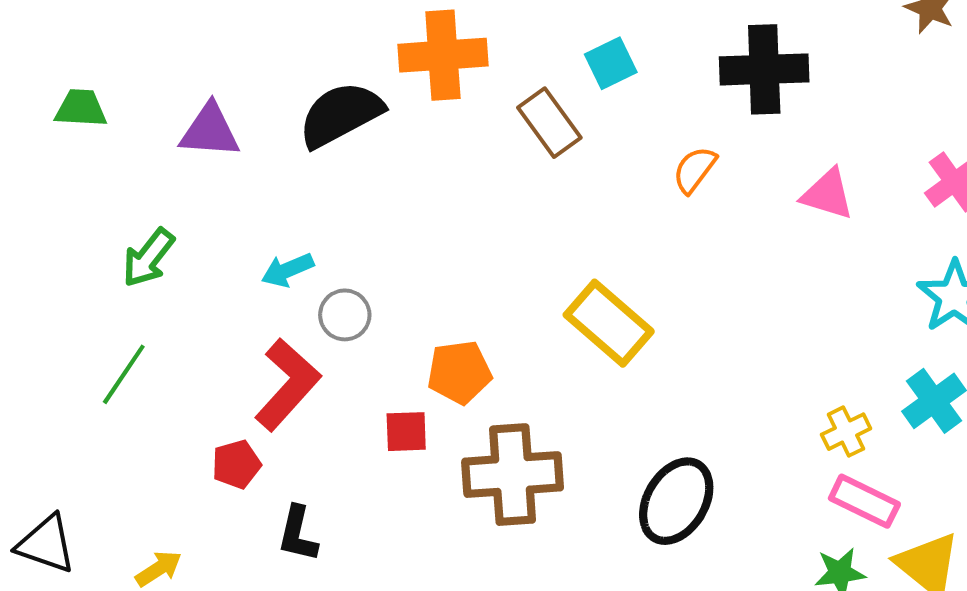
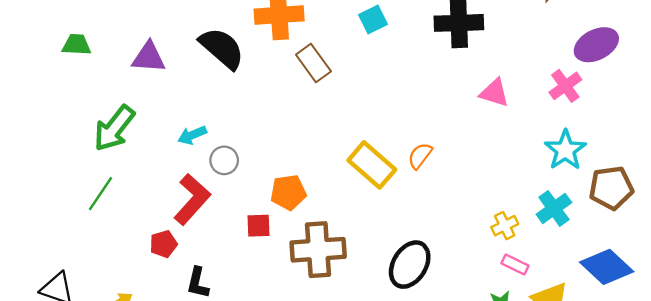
black semicircle: (341, 114) -> (222, 48), turned 69
brown rectangle: (549, 123) -> (313, 63), moved
orange semicircle: (695, 170) -> (420, 156), moved
green arrow: (148, 258) -> (114, 128), size x1.4
pink rectangle: (864, 501) -> (515, 265), size x0.7

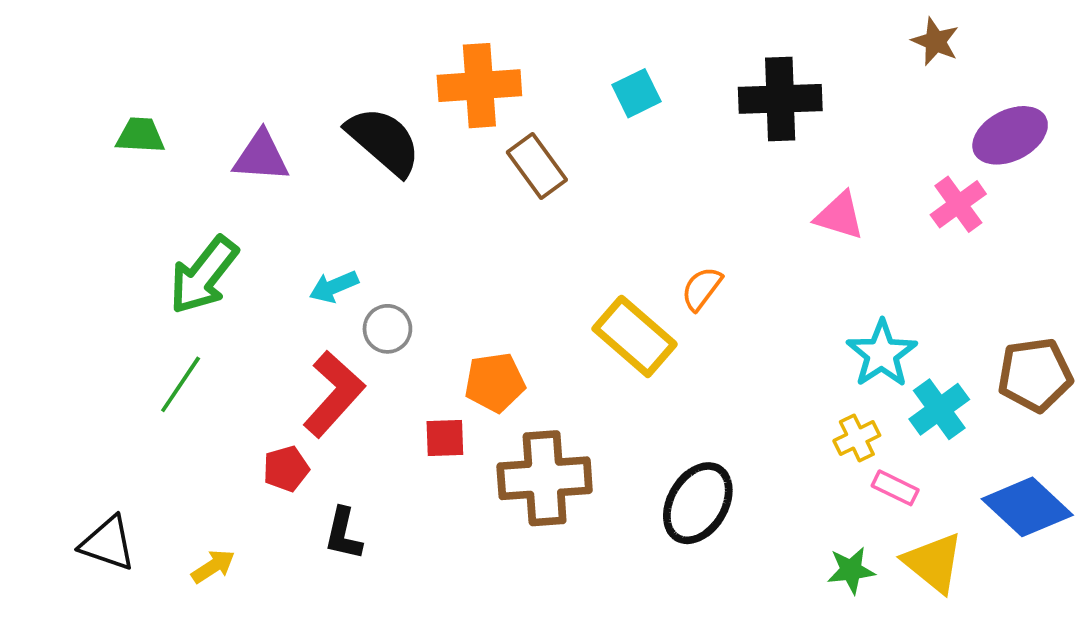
cyan star: (565, 150) -> (882, 354), moved
orange semicircle: (420, 156) -> (702, 289), moved
pink rectangle: (515, 265) -> (895, 488), moved

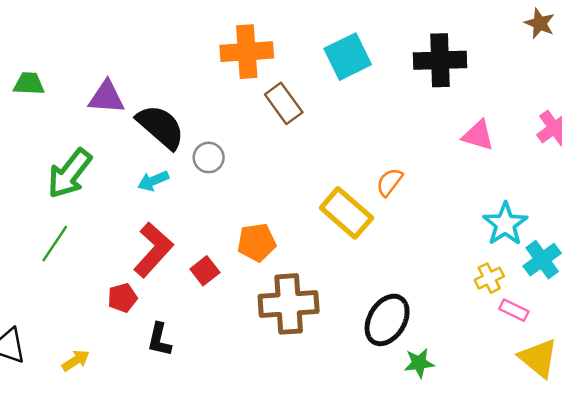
cyan square: (637, 93) -> (348, 57), size x1.5
black semicircle: (384, 141) -> (161, 127), moved
gray circle: (387, 329) -> (209, 157), moved
red square: (445, 438) -> (205, 271), moved, turned -36
green star: (851, 570) -> (419, 363), moved

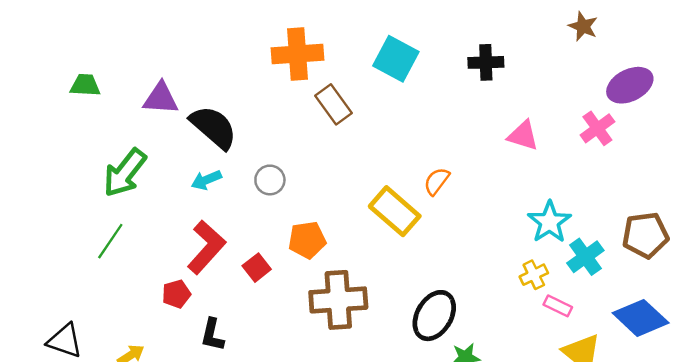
cyan square: (348, 57) -> (396, 59), turned -36
black cross: (440, 60) -> (486, 62), size x0.7
gray circle: (209, 157) -> (270, 180), moved

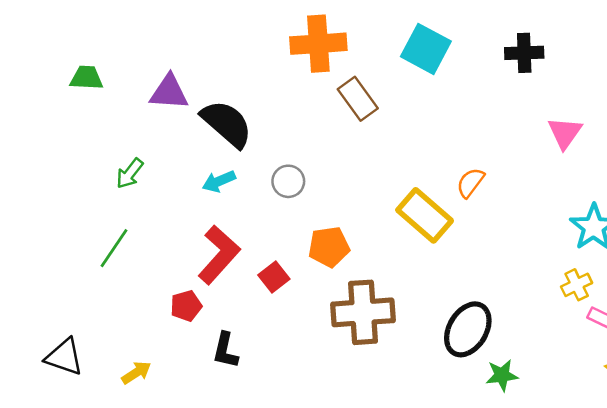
pink triangle: (523, 136) -> (565, 133), turned 48
green arrow: (125, 173) -> (130, 173), size x0.6

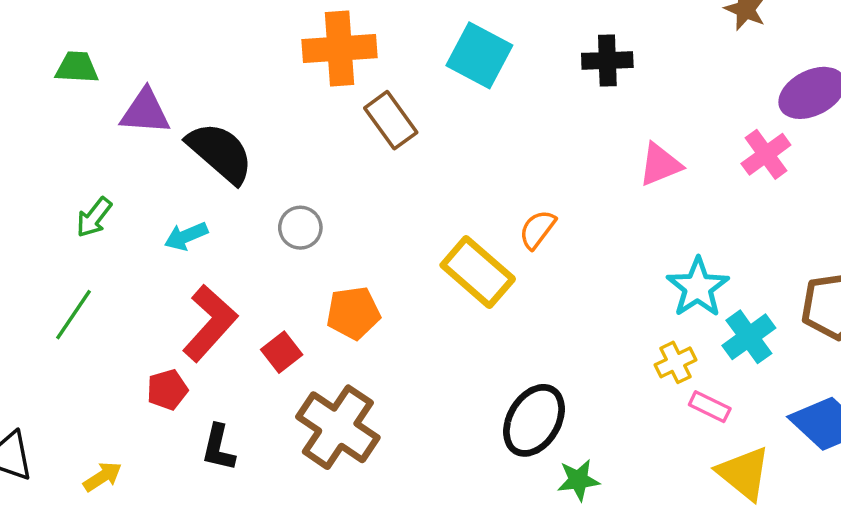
green trapezoid: (86, 78) -> (77, 67), moved
pink triangle: (565, 133) -> (660, 165), turned 33
cyan arrow: (219, 181) -> (186, 236), moved
brown cross: (363, 312) -> (338, 427), moved, turned 38

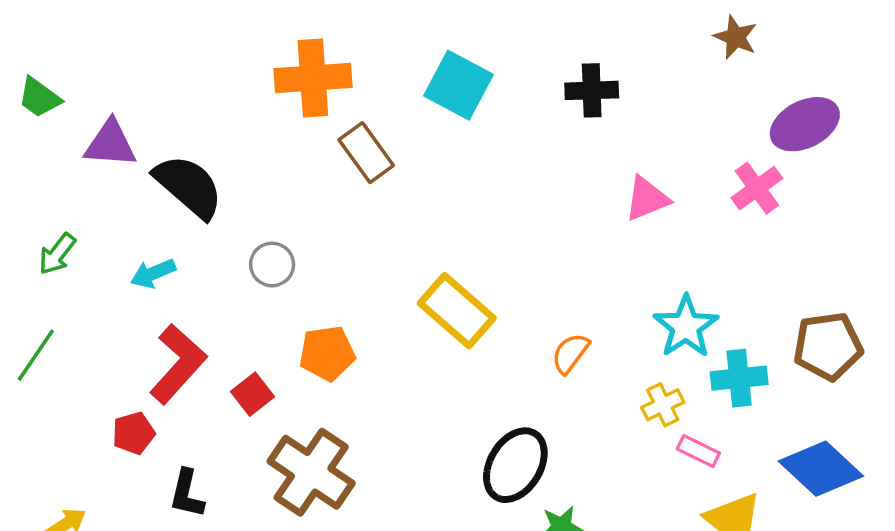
green trapezoid: (77, 67) -> (39, 98), turned -147
orange semicircle: (537, 229) -> (570, 353), moved
cyan cross: (749, 337) -> (739, 378), turned 30

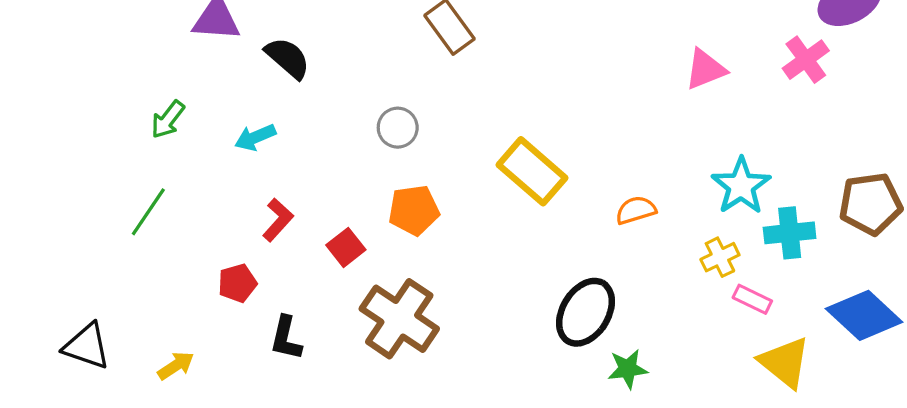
black semicircle: (189, 186) -> (288, 58), size x0.7
gray circle: (272, 264) -> (398, 128), moved
orange semicircle: (570, 353) -> (636, 210), turned 36
red L-shape: (178, 364) -> (278, 220), size x0.6

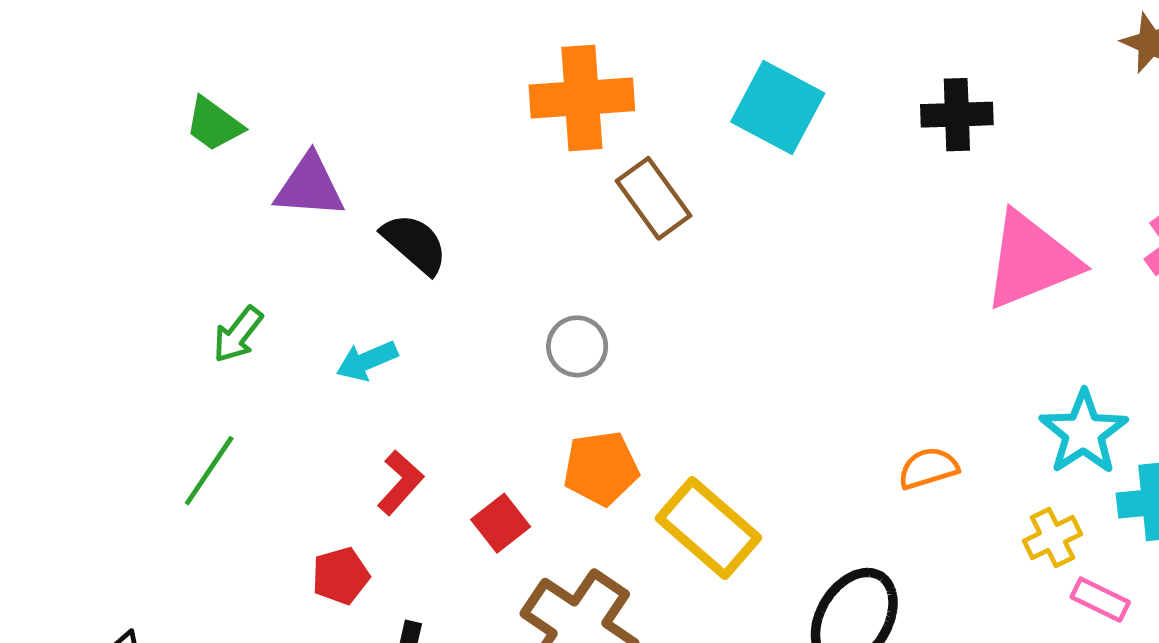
pink triangle: (705, 69) -> (1031, 260), size x1.6
yellow rectangle: (532, 171) -> (708, 528), moved

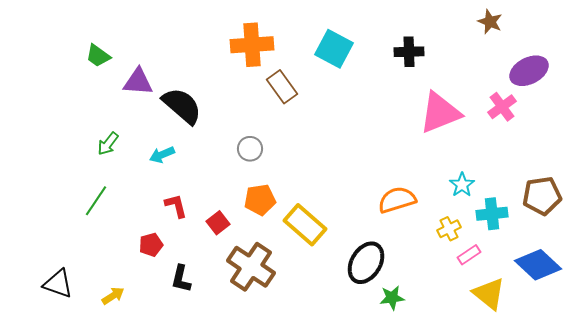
black semicircle: (415, 244) -> (182, 106), size x1.4
cyan star: (1084, 432) -> (462, 185), size x0.7
orange semicircle: (928, 468) -> (397, 200), size x1.5
red L-shape: (400, 483) -> (176, 206), turned -56
pink rectangle: (1100, 600) -> (469, 255), turned -60

